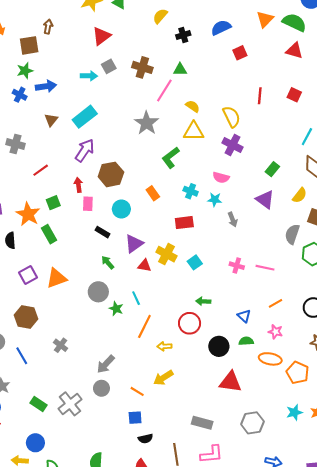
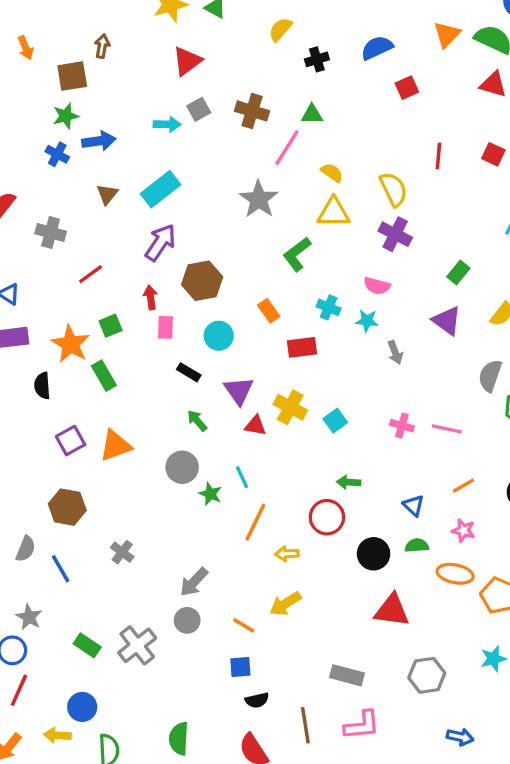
red rectangle: (184, 223) -> (302, 347), moved
purple triangle: (134, 244) -> (239, 391), turned -30

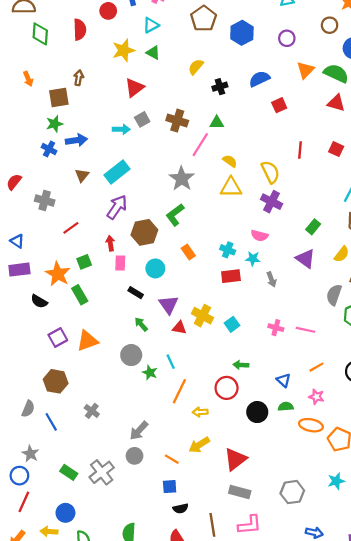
green L-shape: (297, 254) -> (175, 215), moved
red rectangle: (302, 347) -> (231, 276), moved
black semicircle: (42, 386) -> (39, 301), turned -56
red triangle: (392, 610) -> (235, 459), moved, turned -45

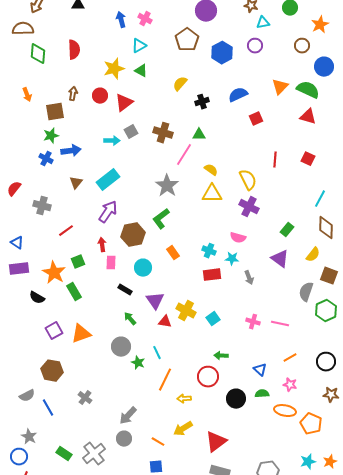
red circle: (108, 11) -> (100, 96), moved
purple circle: (287, 38) -> (255, 46), moved
gray semicircle: (28, 409) -> (27, 396), turned 42

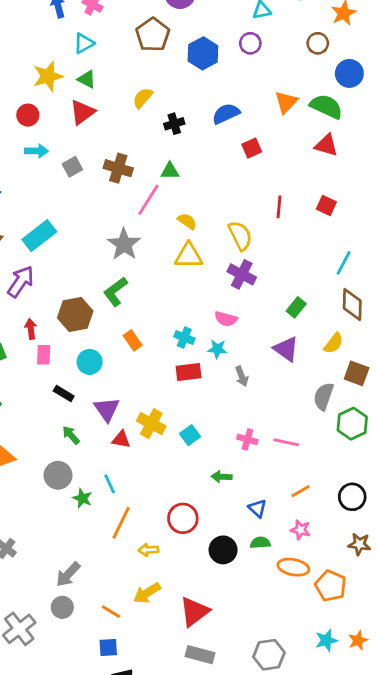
red triangle: (124, 103) -> (82, 112), moved
cyan arrow: (112, 141) -> (36, 151), moved
purple arrow: (108, 212) -> (21, 282), moved
green arrow: (221, 356) -> (222, 477), moved

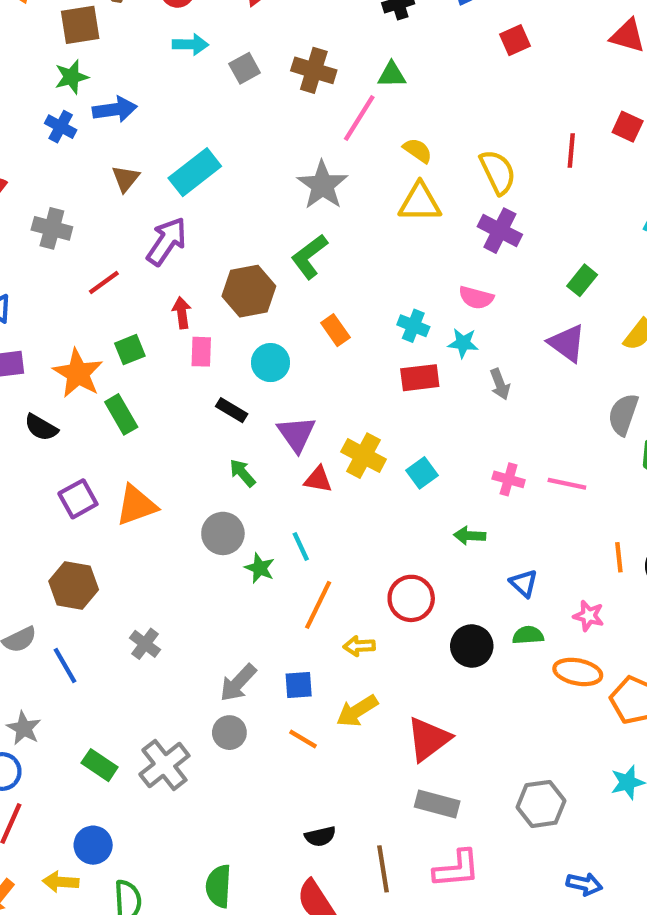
red line: (279, 207) -> (571, 150), moved
orange line: (301, 491) -> (619, 557), moved, turned -66
blue square: (108, 648) -> (299, 685), moved

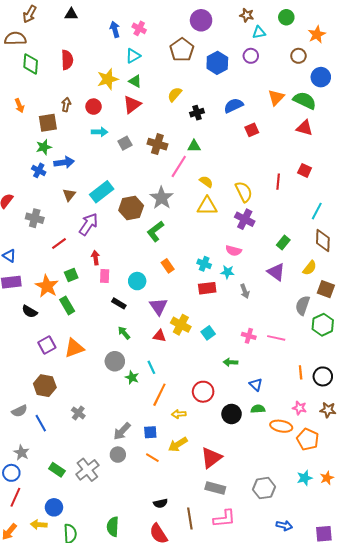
brown hexagon: (249, 291) -> (131, 208), moved
purple triangle: (296, 434) -> (158, 306), moved
pink star: (589, 616) -> (300, 408), moved

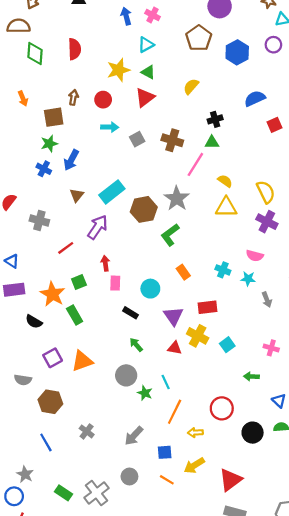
black cross: (197, 113) -> (215, 119), moved
blue arrow: (64, 162) -> (71, 160), turned 126
red rectangle: (207, 288) -> (207, 307), moved
gray semicircle: (19, 411) -> (23, 380), moved, turned 35
gray arrow: (122, 431) -> (134, 436), moved

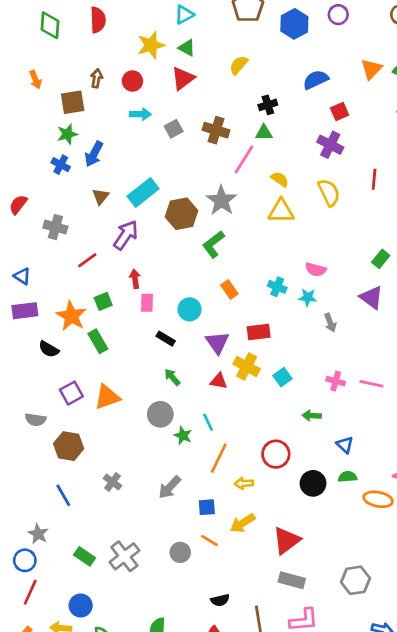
purple cross: (267, 222) -> (330, 145), moved
gray circle: (129, 476) -> (180, 552), moved

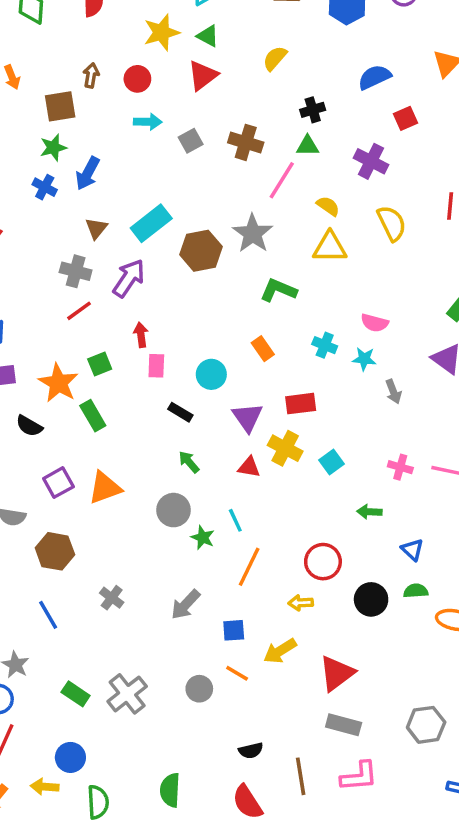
purple cross: (330, 145) -> (371, 161), moved
gray cross: (55, 227) -> (76, 271), moved
green L-shape: (213, 244) -> (278, 290), moved, turned 60
yellow arrow: (244, 483) -> (301, 603), moved

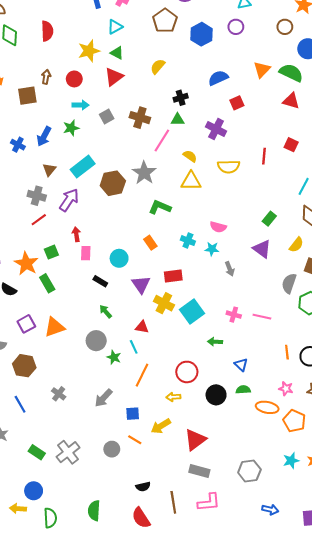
green star: (53, 148) -> (71, 128), moved
yellow semicircle: (392, 223) -> (229, 167), turned 115
cyan square: (332, 462) -> (192, 311), size x1.6
red triangle: (249, 467) -> (142, 327), moved

